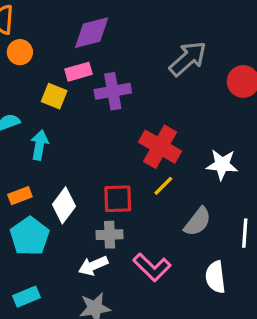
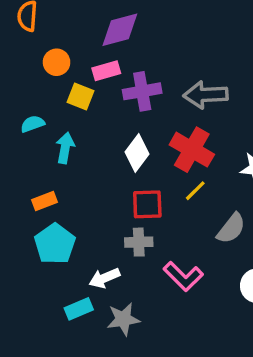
orange circle: (20, 52) -> (57, 62), moved
gray arrow: (188, 59) -> (206, 95), moved, turned -141
white diamond: (64, 205) -> (137, 153), moved
white arrow: (93, 266) -> (104, 278), moved
cyan rectangle: (26, 297) -> (79, 309), moved

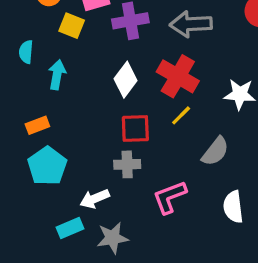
cyan semicircle: (33, 124) -> (26, 52), turned -65
pink L-shape: (183, 276) -> (170, 197), turned 114

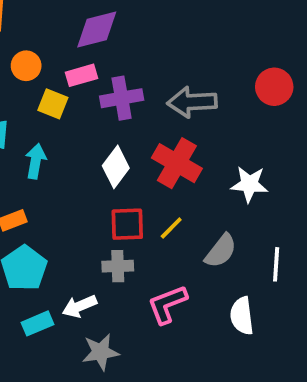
yellow line: (181, 115) -> (171, 228), moved
cyan rectangle: (70, 228) -> (38, 323), moved

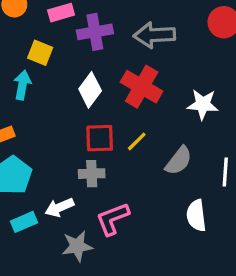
yellow square: (53, 104) -> (40, 53), moved
pink L-shape: (167, 304) -> (113, 219), moved

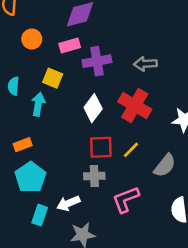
gray arrow: (154, 35) -> (145, 64), size x0.7
pink L-shape: (113, 219) -> (126, 199), moved
cyan rectangle: (24, 222) -> (40, 215), turned -48

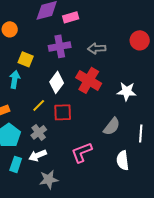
pink rectangle: (70, 46) -> (71, 17), moved
yellow line: (131, 150) -> (39, 105), moved
gray cross: (94, 176) -> (39, 132), moved, turned -35

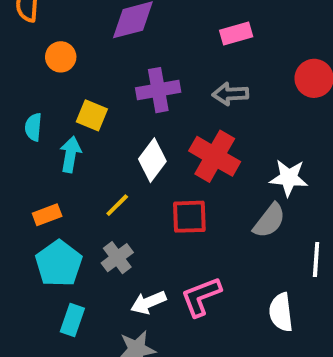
pink rectangle: (71, 17) -> (236, 33), moved
red square: (63, 112) -> (189, 217), moved
gray semicircle: (112, 126) -> (269, 221), moved
white arrow: (38, 155) -> (148, 302), moved

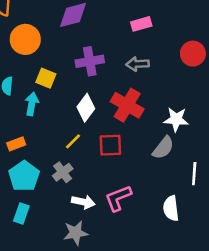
orange circle: (61, 57) -> (25, 39), size x1.5
yellow line: (117, 205) -> (73, 141), moved
white arrow: (148, 302) -> (83, 202), turned -145
cyan rectangle: (72, 320) -> (21, 214), moved

